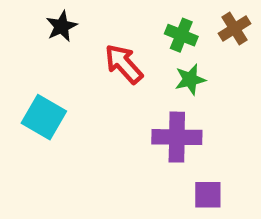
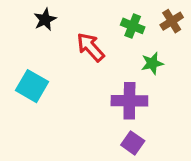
green star: (190, 79) -> (152, 63), moved
purple square: (208, 195) -> (133, 143), moved, turned 35

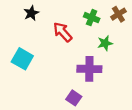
purple square: (133, 143) -> (74, 98), moved

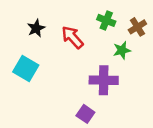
black star: (31, 13) -> (36, 28), moved
brown cross: (118, 14) -> (137, 27), moved

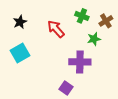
black star: (36, 28) -> (20, 22), moved
cyan square: (26, 68) -> (20, 53), turned 30

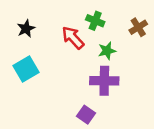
green cross: (82, 16) -> (95, 21), moved
green star: (94, 39) -> (107, 51), moved

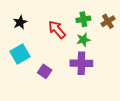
green cross: (95, 21) -> (83, 19), moved, turned -32
purple square: (86, 115) -> (45, 71), moved

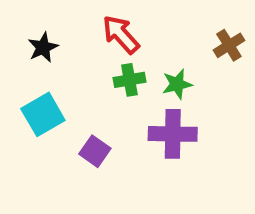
green cross: (83, 19) -> (129, 80), moved
red arrow: (57, 30) -> (121, 34), moved

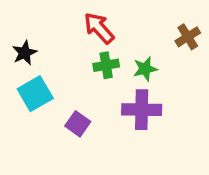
black star: (43, 47) -> (25, 53), moved

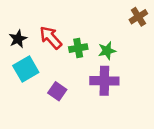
red arrow: (99, 28) -> (51, 38), moved
brown cross: (188, 37) -> (138, 17), moved

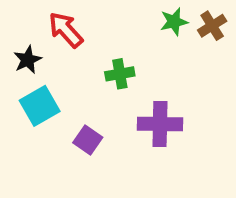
red arrow: (51, 38) -> (66, 30), moved
green star: (107, 51) -> (174, 22), moved

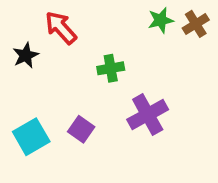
cyan square: (40, 106) -> (31, 137), moved
purple cross: (160, 124) -> (148, 115), turned -30

